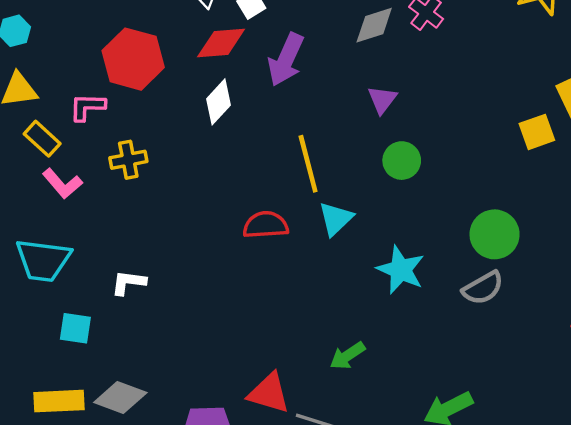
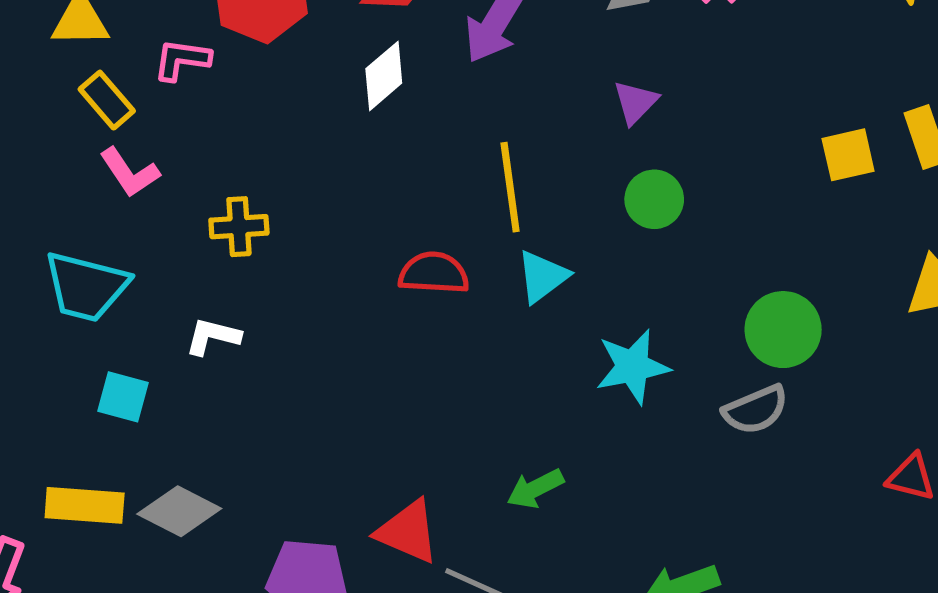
yellow square: (537, 132) -> (848, 155), moved
yellow cross: (128, 160) -> (239, 227), moved
cyan star: (401, 270) -> (633, 367), turned 30

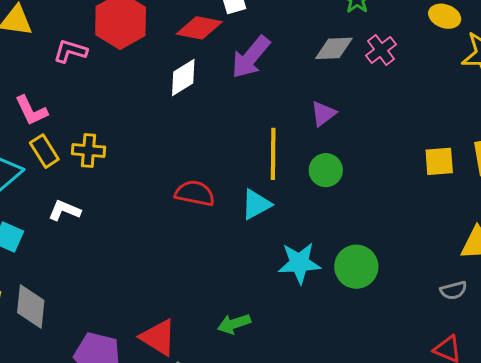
yellow rectangle: (107, 100) -> (44, 151), moved
yellow line: (510, 187) -> (273, 154), moved
green circle: (783, 330) -> (356, 267), moved
gray semicircle: (755, 410) -> (453, 290), moved, size x0.7
gray diamond: (179, 511) -> (31, 307), turned 60

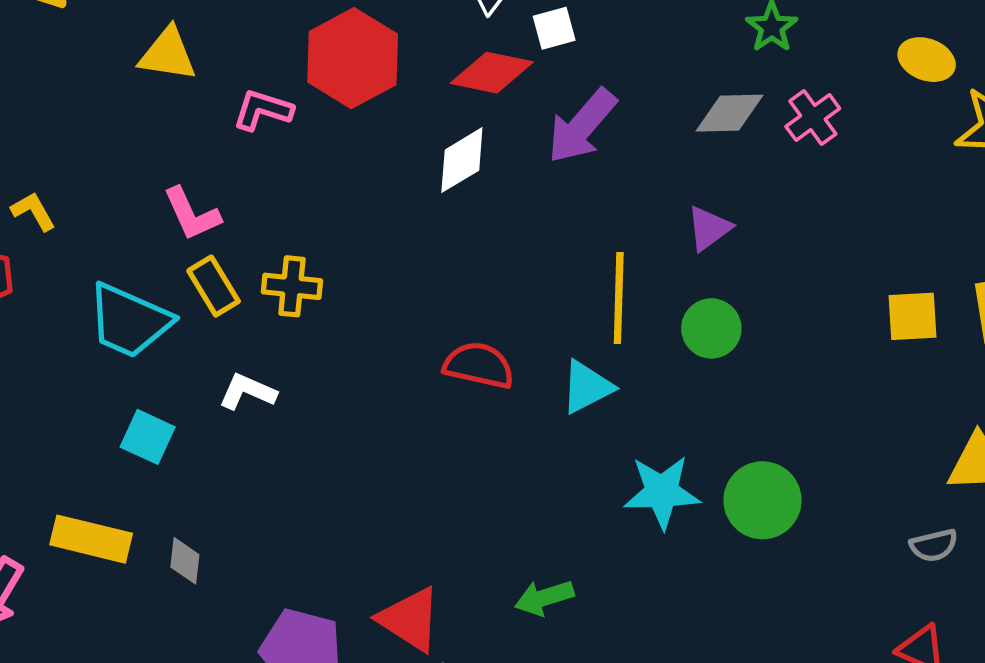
gray diamond: (31, 307) -> (185, 561), size x0.6

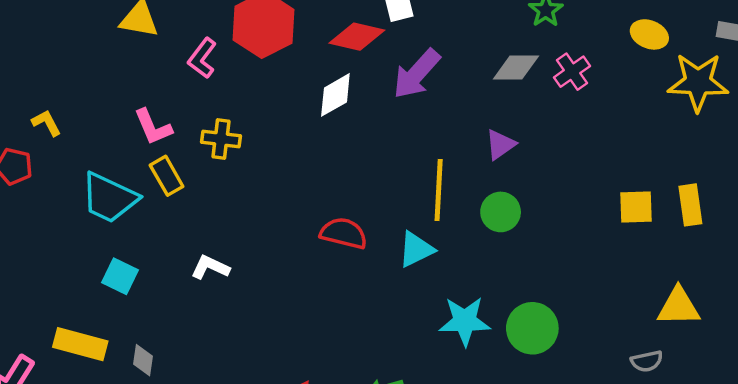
pink L-shape: (263, 110) -> (202, 58), turned -72
yellow cross: (292, 286) -> (221, 139), moved
white L-shape: (247, 392) -> (210, 267), moved

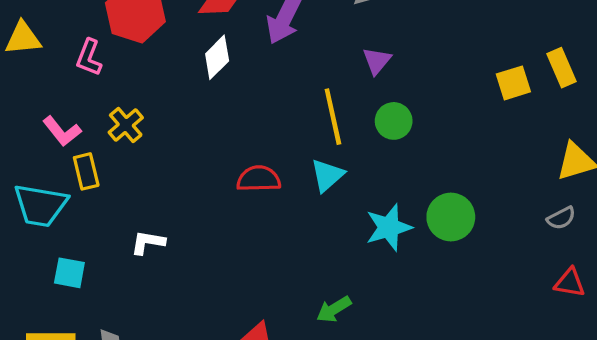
yellow cross: (221, 139) -> (126, 125), turned -32
yellow rectangle: (167, 176) -> (86, 171), turned 32

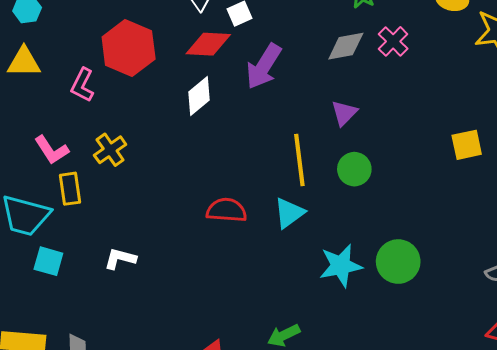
cyan square: (69, 273) -> (48, 261), moved

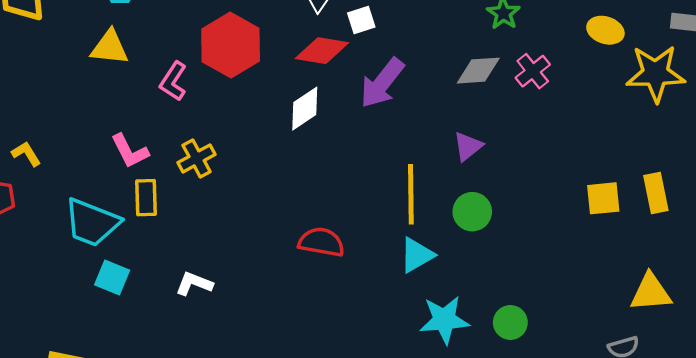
cyan triangle: (289, 213) -> (417, 255), moved
green circle: (398, 262) -> (510, 322), size x0.7

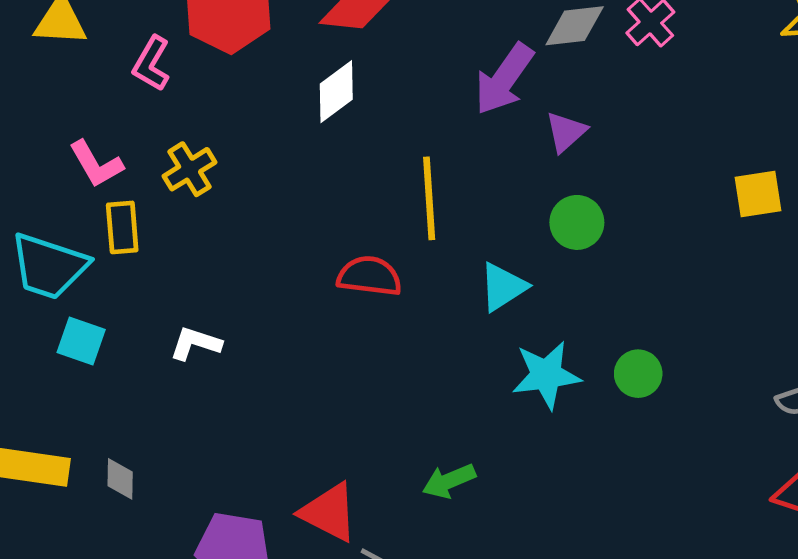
purple arrow: (382, 83) -> (504, 79), moved
yellow line: (411, 194) -> (429, 198), moved

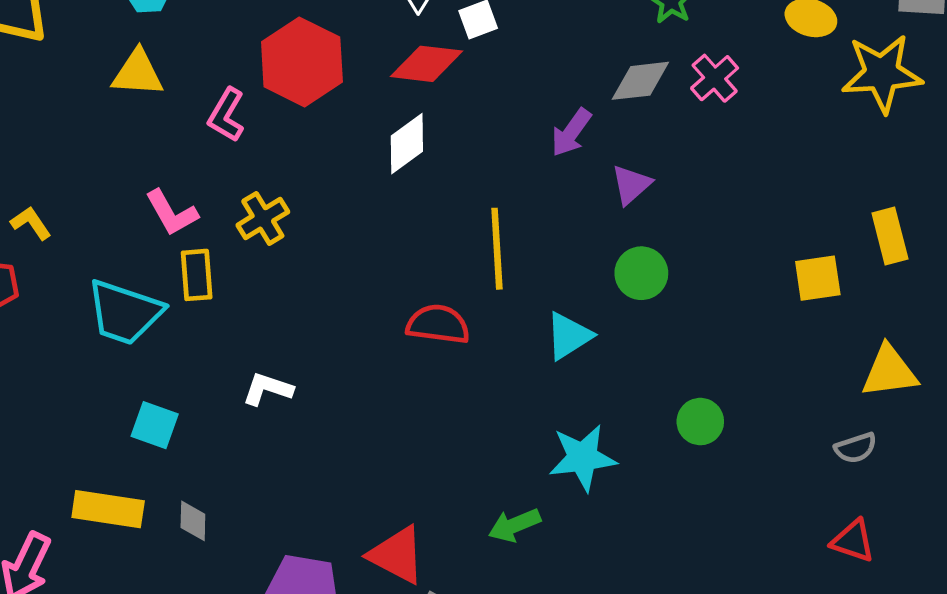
purple arrow: (504, 79) -> (571, 132), size x0.7
yellow square: (758, 194) -> (818, 278), moved
cyan square: (81, 341) -> (155, 425), moved
cyan star: (546, 375) -> (583, 458), moved

